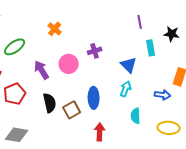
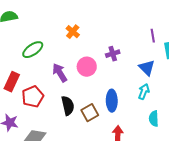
purple line: (140, 22) -> (153, 36), moved

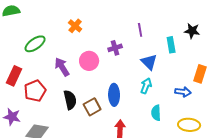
purple line: (153, 36) -> (140, 30), moved

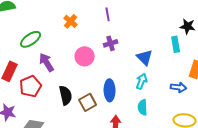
purple line: (140, 30) -> (108, 14), moved
cyan rectangle: (171, 45) -> (176, 44), moved
purple arrow: (62, 67) -> (47, 62), moved
cyan semicircle: (156, 113) -> (143, 107), moved

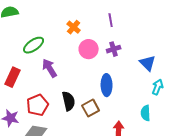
pink circle: (85, 56) -> (89, 49), moved
cyan arrow: (142, 81) -> (158, 87), moved
red pentagon: (31, 86) -> (38, 105), moved
blue ellipse: (110, 90) -> (107, 85), moved

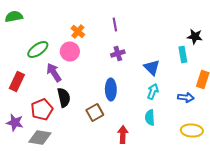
pink circle: (89, 49) -> (70, 52), moved
cyan arrow: (158, 87) -> (153, 92), moved
black semicircle: (69, 101) -> (64, 98), moved

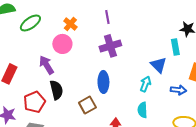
green ellipse: (38, 50) -> (30, 23), moved
purple cross: (118, 54) -> (110, 46), size x1.5
blue triangle: (152, 68) -> (158, 65), moved

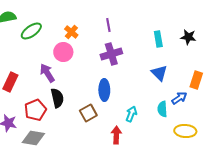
cyan rectangle: (175, 47) -> (158, 39), moved
cyan arrow: (145, 84) -> (131, 114), moved
blue arrow: (178, 90) -> (179, 98), turned -42
cyan semicircle: (142, 110) -> (162, 109), moved

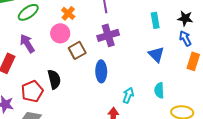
purple arrow: (47, 73) -> (27, 43), moved
blue arrow: (179, 98) -> (185, 38), moved, turned -84
brown square: (88, 113) -> (77, 50), moved

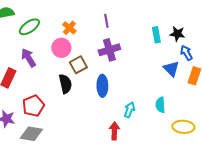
black star: (185, 18) -> (177, 34), moved
blue triangle: (156, 54) -> (171, 69), moved
black semicircle: (54, 79) -> (65, 84), moved

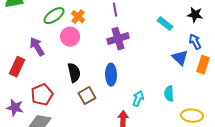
green ellipse: (29, 27) -> (54, 16), moved
black star: (177, 34) -> (195, 15), moved
cyan rectangle: (156, 35) -> (165, 24), turned -42
brown square: (78, 65) -> (87, 96), moved

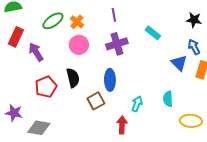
cyan rectangle: (165, 24) -> (153, 33), moved
pink circle: (70, 37) -> (79, 45), moved
red rectangle: (17, 67) -> (16, 37), moved
red pentagon: (42, 95) -> (46, 87), moved
brown square: (87, 96) -> (96, 101), moved

